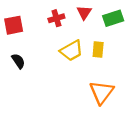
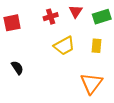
yellow rectangle: (98, 49) -> (97, 46), moved
black semicircle: (18, 61) -> (17, 68), moved

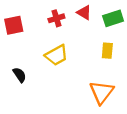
red triangle: (76, 11) -> (84, 13), turned -32
yellow trapezoid: (64, 46) -> (56, 55), moved

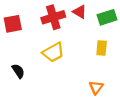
red cross: (56, 18) -> (53, 17), size x1.5
orange triangle: (102, 92) -> (96, 87), size x0.6

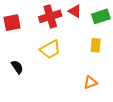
orange triangle: (96, 87) -> (90, 82), turned 32

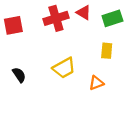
yellow trapezoid: (50, 49) -> (64, 68), moved
orange triangle: (90, 82) -> (96, 83), moved

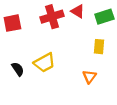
yellow trapezoid: (64, 68) -> (44, 63), moved
orange triangle: (96, 83) -> (89, 77), turned -32

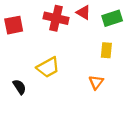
red cross: (52, 17) -> (56, 18), turned 30
black semicircle: (18, 69) -> (19, 87), moved

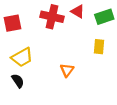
yellow trapezoid: (48, 67) -> (22, 57), moved
orange triangle: (96, 82) -> (67, 70), moved

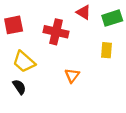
red cross: (52, 17) -> (56, 32), moved
yellow trapezoid: (22, 57) -> (24, 62), turned 70

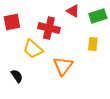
yellow trapezoid: (24, 62) -> (33, 49), moved
orange triangle: (72, 75) -> (63, 66), size x1.5

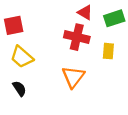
red cross: (49, 28) -> (77, 37), moved
yellow trapezoid: (33, 49) -> (22, 57), moved

